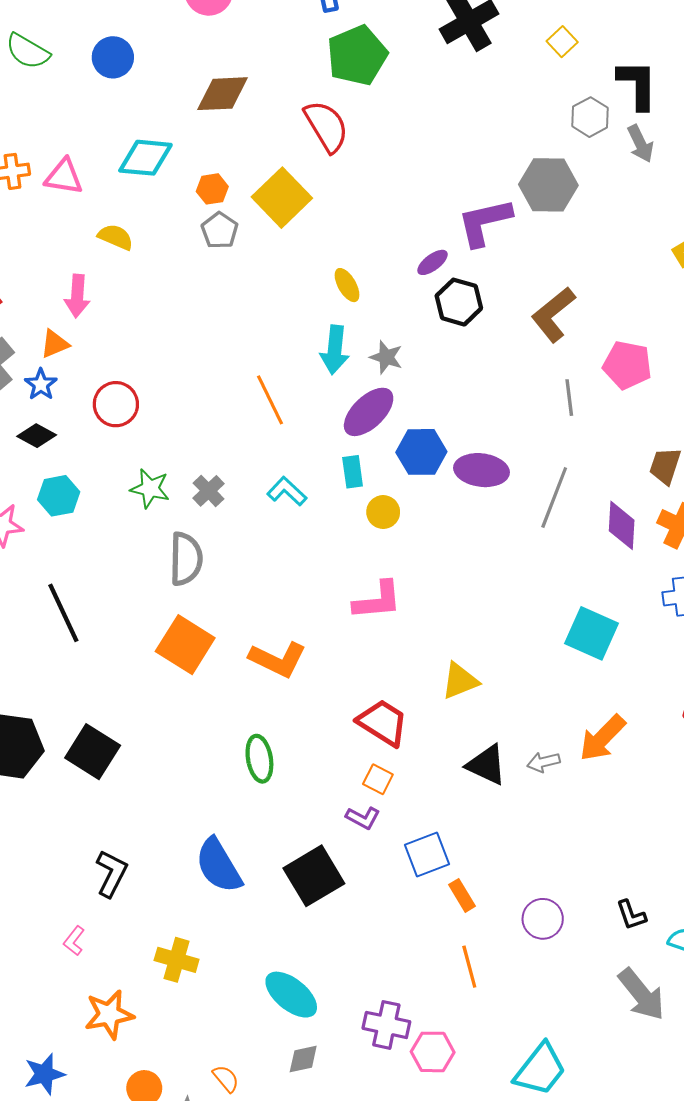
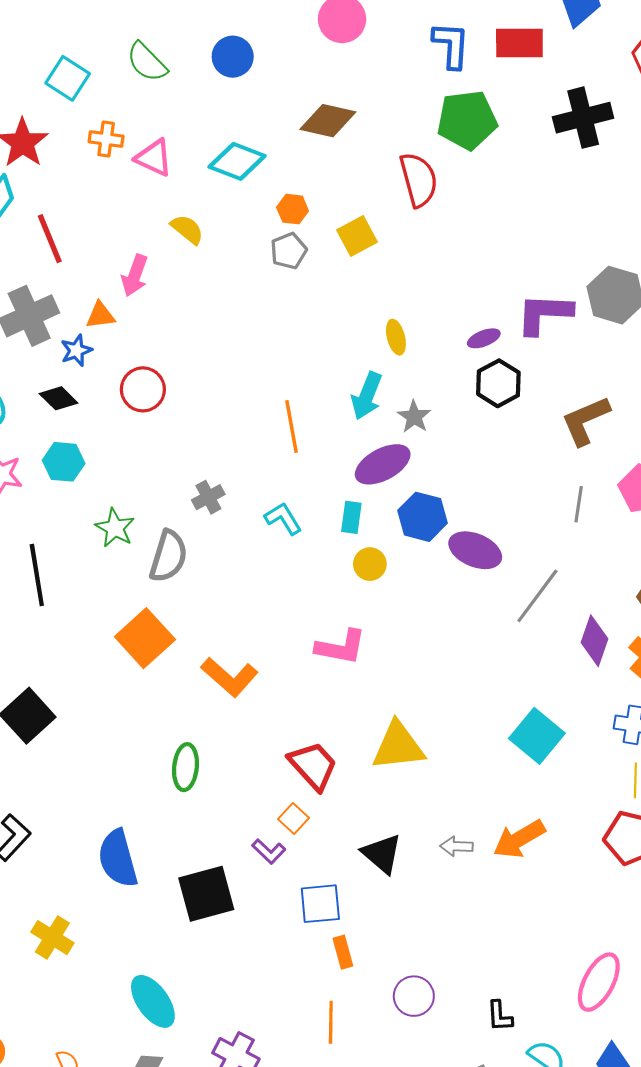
green semicircle: (28, 51) -> (147, 62), moved
yellow square: (282, 198) -> (357, 236), size x0.7
green star: (150, 488) -> (115, 528), moved
yellow triangle: (460, 681) -> (398, 746), size x1.4
black triangle: (487, 765) -> (382, 854), moved

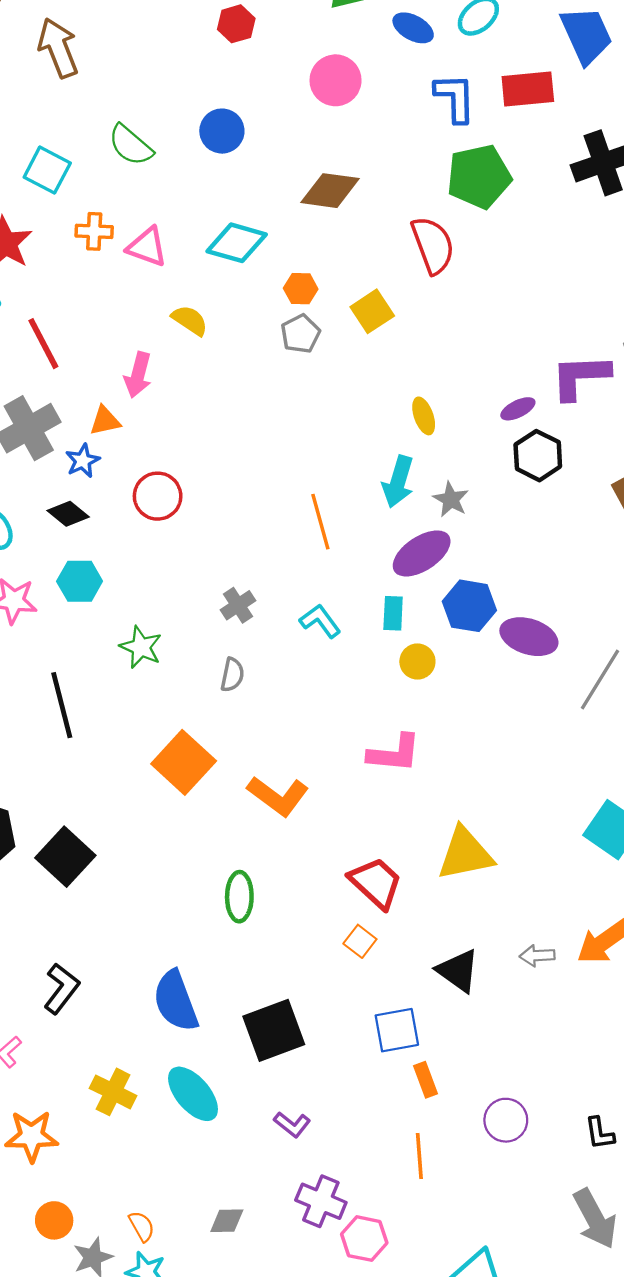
gray semicircle: (168, 556) -> (232, 675), moved, size x0.6
purple L-shape: (269, 851) -> (292, 1124), moved
cyan ellipse: (153, 1001) -> (193, 1094), moved

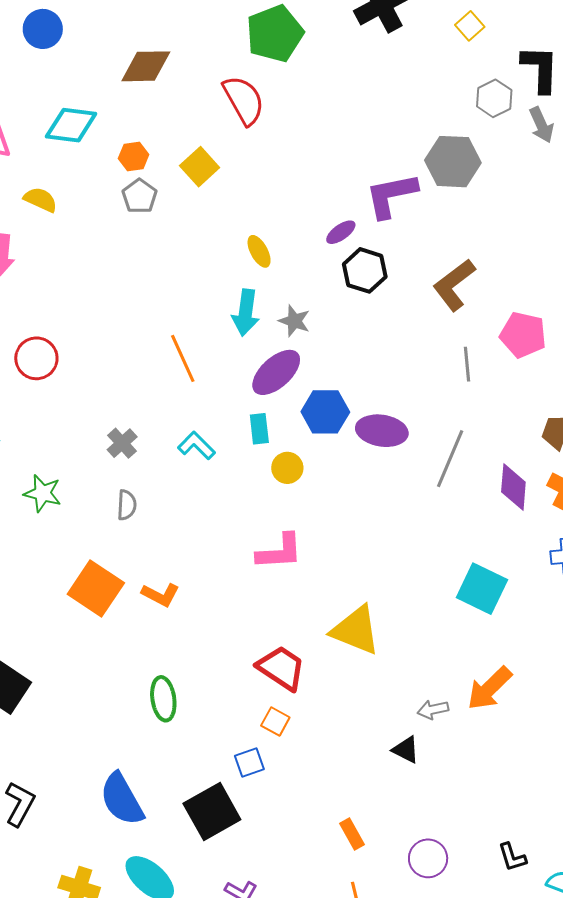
orange L-shape: (278, 796) -> (161, 595), moved, size x0.7
yellow triangle: (465, 854) -> (356, 630), turned 42
black triangle: (458, 971) -> (406, 750), moved, size x0.7
blue square: (397, 1030) -> (249, 763), moved, size x0.7

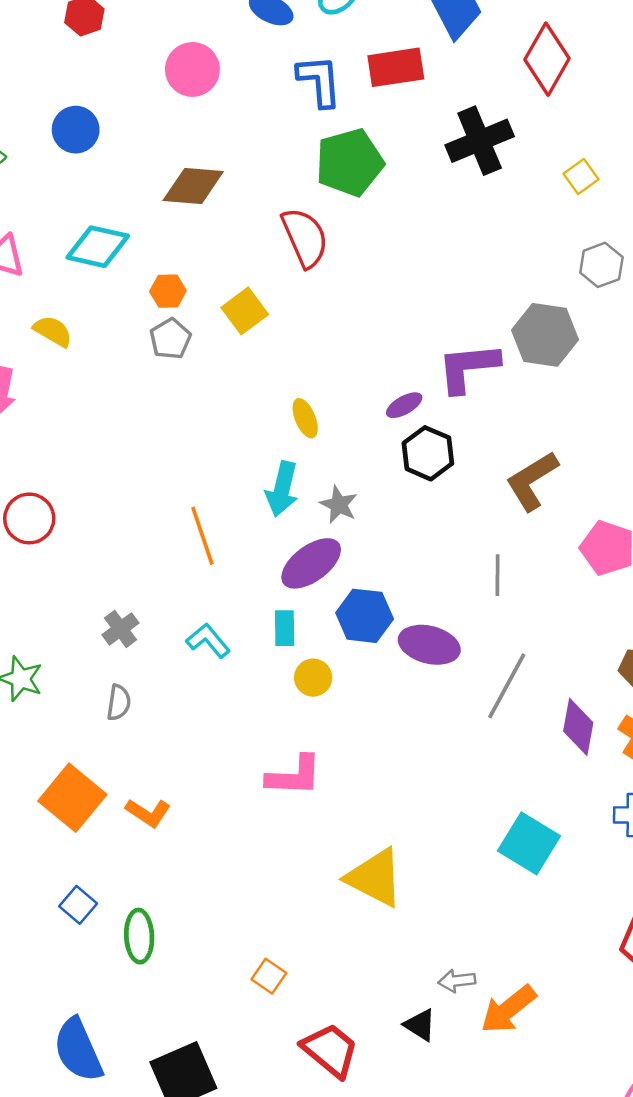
gray line: (467, 364) -> (498, 575), moved
red trapezoid: (281, 668) -> (330, 1050), moved
orange arrow: (489, 688) -> (508, 1009), moved
blue square: (249, 763) -> (78, 905), moved, turned -36

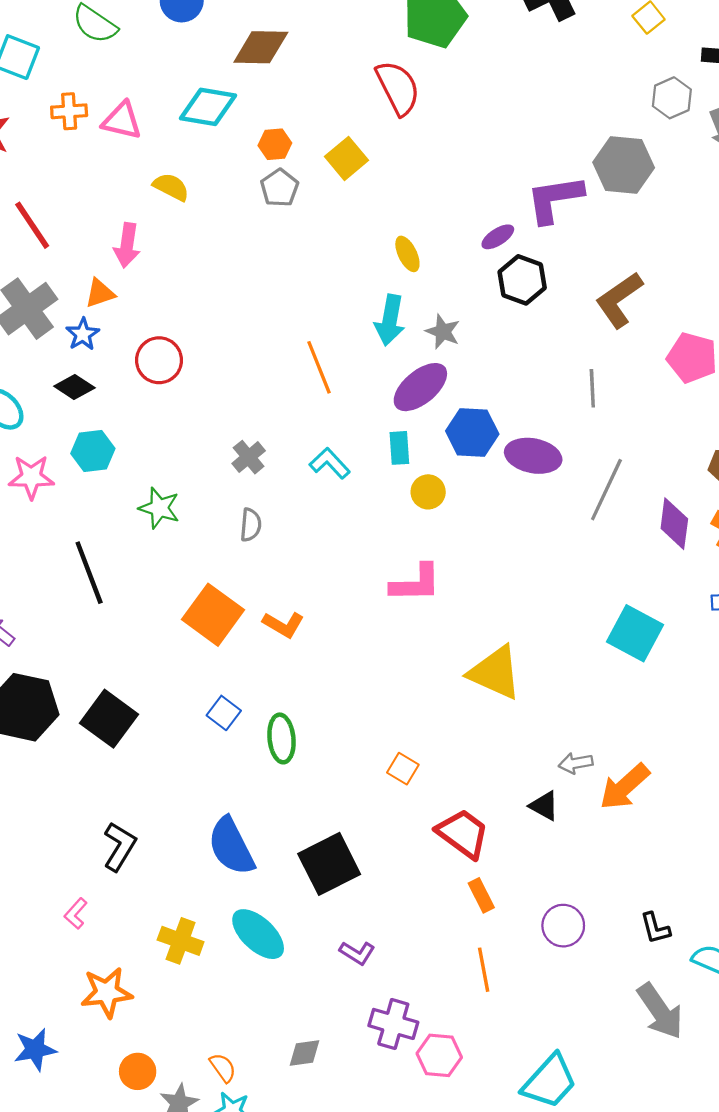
brown diamond: (193, 186) -> (261, 47), moved

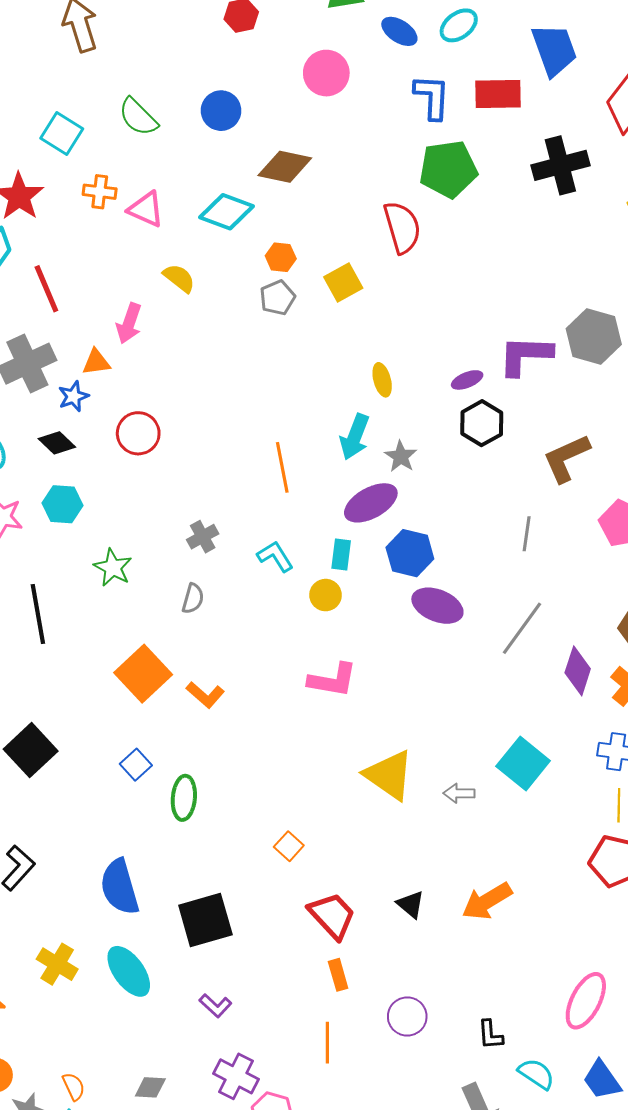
purple ellipse: (533, 456) -> (437, 606), moved
yellow circle: (428, 492) -> (326, 595), moved
gray arrow: (576, 763) -> (459, 793), moved

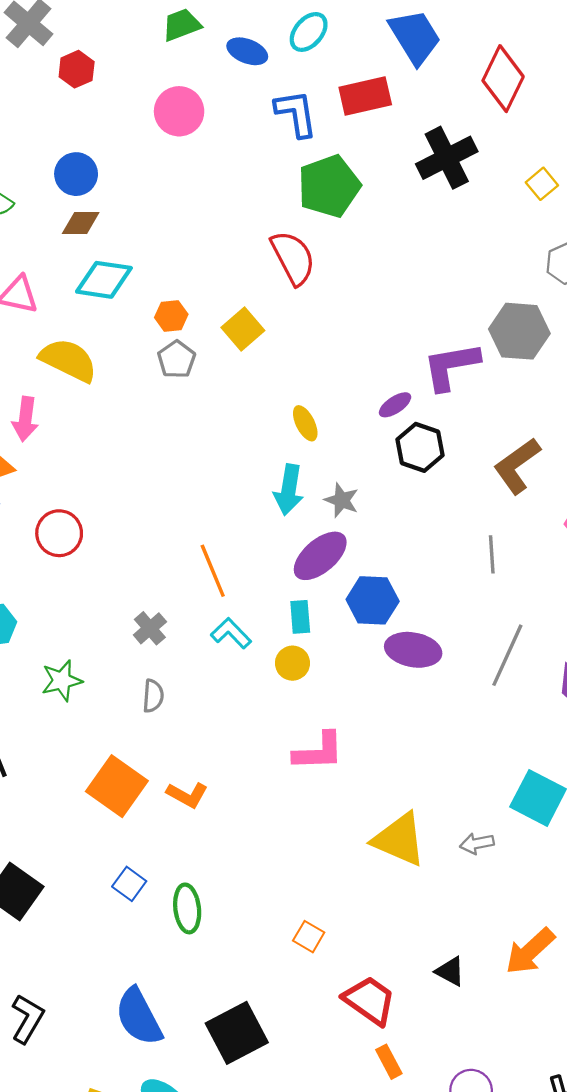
brown diamond: (285, 167) -> (81, 223), moved, size x0.7
yellow semicircle: (179, 278) -> (68, 360), size x1.6
orange line: (282, 467) -> (213, 571), moved
green star: (113, 567) -> (62, 681), turned -30

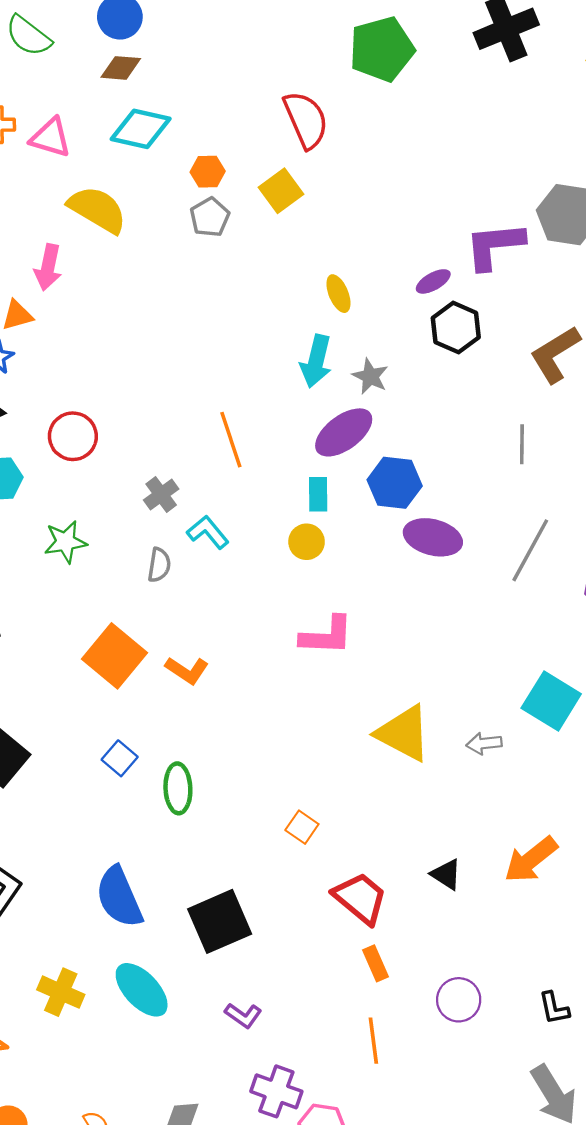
red semicircle: (293, 258) -> (306, 120), moved
red circle: (59, 533) -> (73, 436), moved
cyan L-shape: (231, 633) -> (208, 532), moved

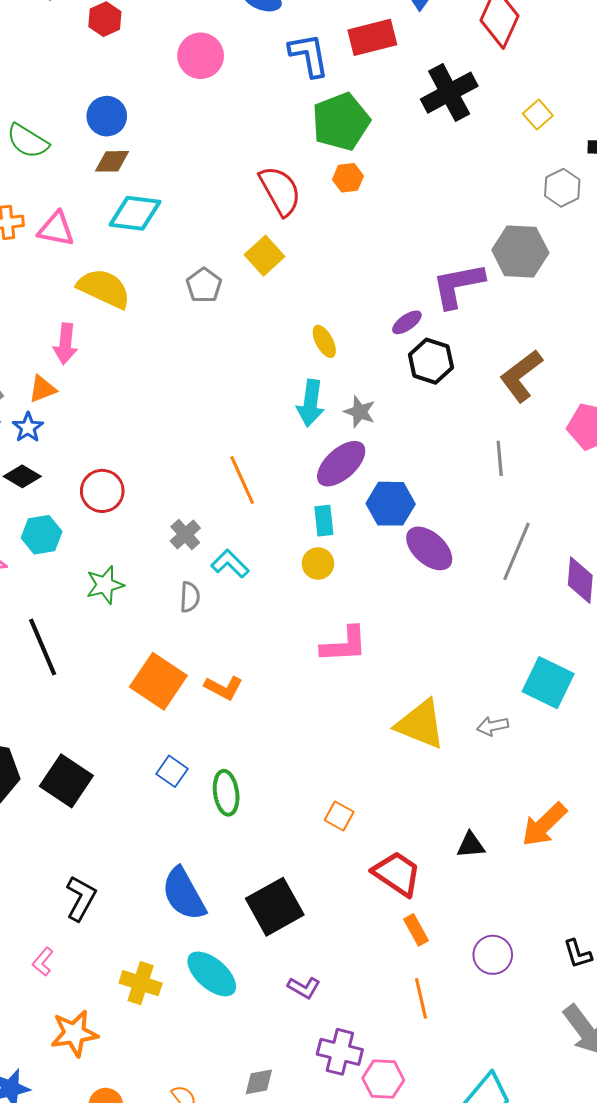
orange hexagon: (208, 172) -> (348, 178), moved
purple ellipse: (433, 537) -> (429, 548), turned 33
black triangle: (446, 874) -> (471, 845), turned -32

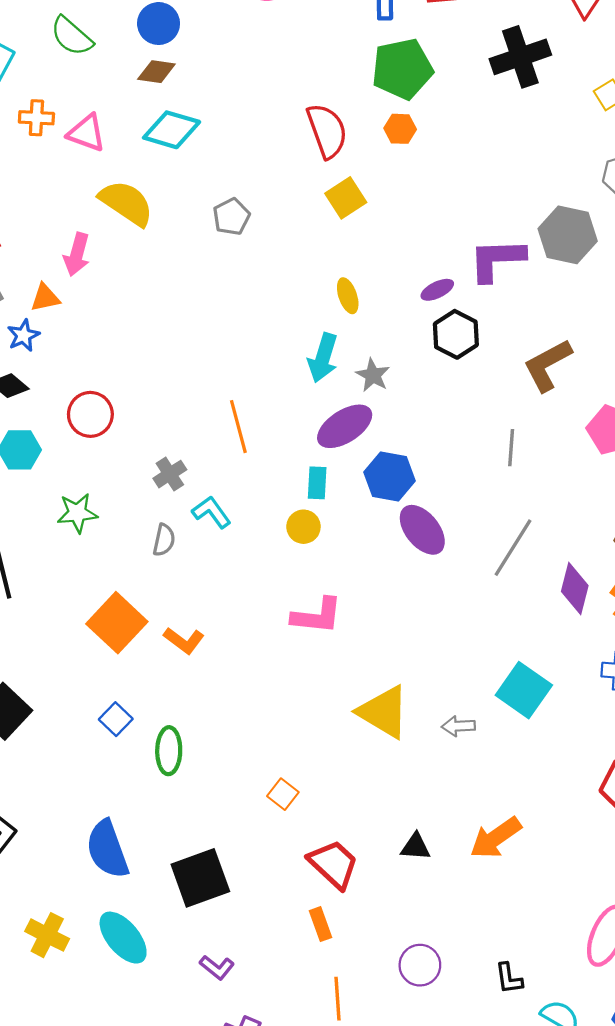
yellow square: (265, 256) -> (346, 198), moved
orange rectangle: (416, 930) -> (321, 924), moved

